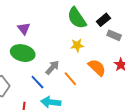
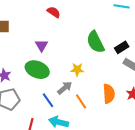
yellow star: (77, 45) -> (77, 70), moved
orange semicircle: (97, 67) -> (109, 94), turned 36

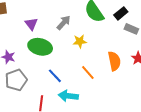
purple triangle: (42, 45) -> (31, 24), moved
gray arrow: (65, 88) -> (64, 23), moved

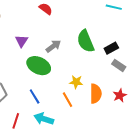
yellow star: (80, 41) -> (76, 82), moved
green ellipse: (40, 47) -> (39, 66), moved

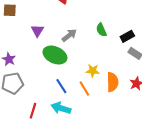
green semicircle: (86, 41) -> (101, 30), size x0.6
blue line: (35, 96) -> (61, 86), moved

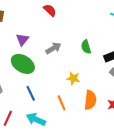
green ellipse: (55, 55) -> (23, 64), moved
yellow star: (93, 71) -> (73, 78), moved
blue line: (61, 86) -> (31, 93), moved

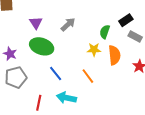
green semicircle: (86, 47) -> (105, 32), moved, turned 48
orange semicircle: (90, 100) -> (114, 55), moved

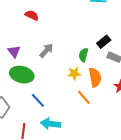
orange line: (88, 76) -> (84, 97), moved

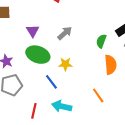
yellow star: (74, 74) -> (65, 64), moved
orange line: (84, 97) -> (98, 95), moved

